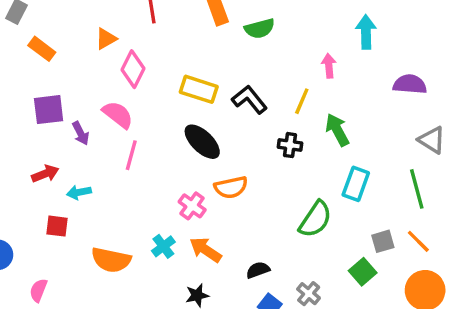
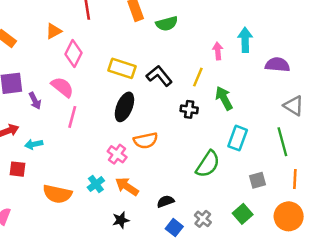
cyan arrow: (366, 32) -> (245, 40), moved
black ellipse: (202, 142) -> (124, 107), turned 68
orange line: (418, 241) -> (295, 179), moved, turned 48
green square: (363, 272) -> (243, 214), moved

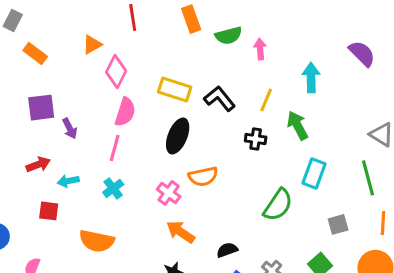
cyan arrow: (245, 40) -> (311, 78), moved
pink arrow: (218, 51) -> (260, 49), moved
purple semicircle: (277, 65) -> (362, 54), moved, turned 40
pink semicircle: (62, 87) -> (125, 112), moved, turned 70
cyan cross: (96, 184) -> (113, 188), moved

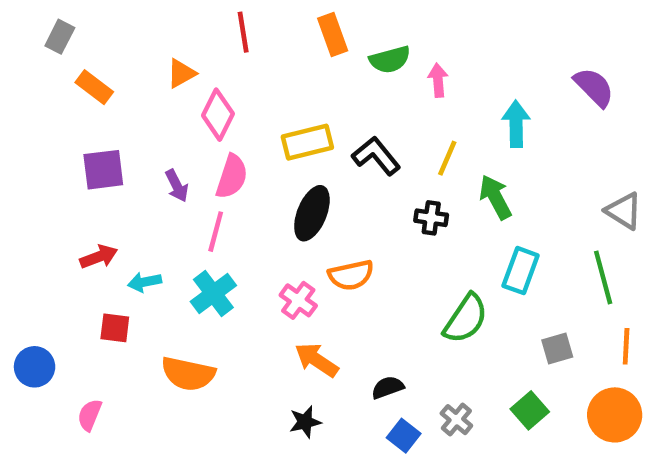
yellow rectangle: (175, 90) -> (307, 142), turned -32
purple arrow: (70, 128) -> (177, 186), moved
cyan cross: (113, 188) -> (213, 293), size x1.4

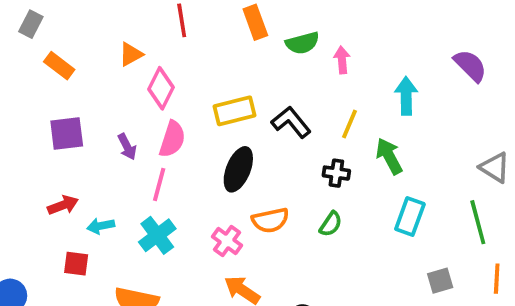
green semicircle: (466, 319) -> (331, 224), moved, size x0.6

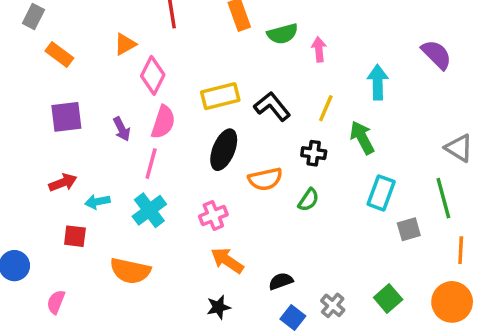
orange semicircle: (270, 220) -> (265, 179), moved
pink cross: (227, 241) -> (213, 215), turned 32
gray square: (440, 281) -> (409, 229), moved

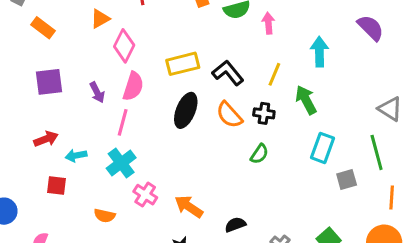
orange semicircle: (265, 179) -> (229, 115), moved, turned 60
pink cross: (213, 215) -> (145, 195), moved, turned -35
orange semicircle: (130, 271) -> (105, 216), size x0.6

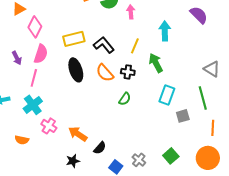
black ellipse: (186, 110) -> (76, 70), turned -40
black semicircle: (235, 225) -> (100, 148), moved, turned 152

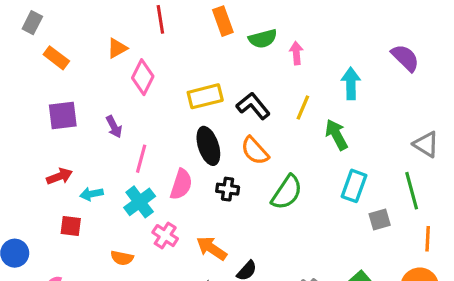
pink semicircle: (41, 54) -> (181, 184), moved
black cross: (128, 72) -> (228, 189), moved
green semicircle: (125, 99) -> (287, 192), size x1.6

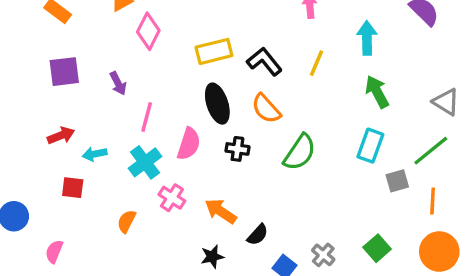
green arrow: (336, 135) -> (377, 92), moved
green line: (412, 191) -> (431, 151), turned 66
orange line: (428, 239) -> (433, 201), moved
orange semicircle: (122, 258) -> (127, 221), turned 105

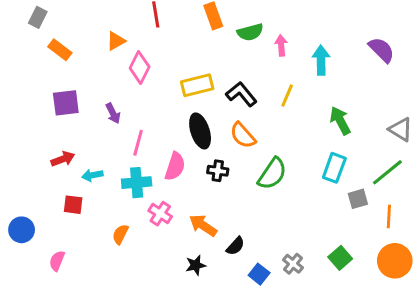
cyan arrow: (367, 38) -> (321, 60), moved
cyan cross: (145, 162) -> (137, 183), turned 32

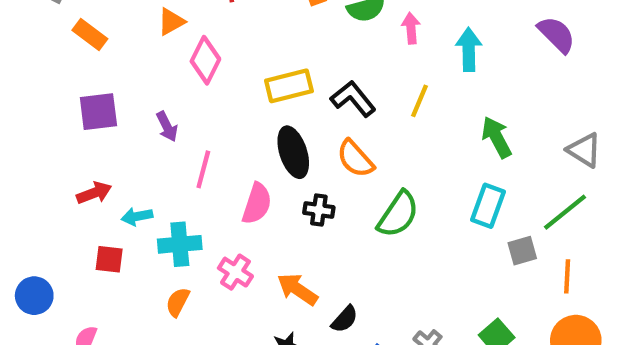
cyan cross: (137, 183) -> (180, 244), moved

